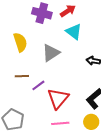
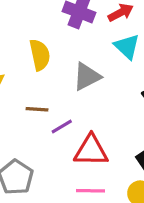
red triangle: (58, 98) -> (91, 151), turned 45

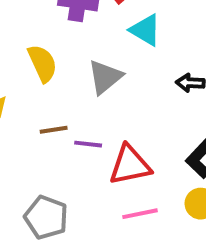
purple line: (62, 127) -> (88, 144), turned 50

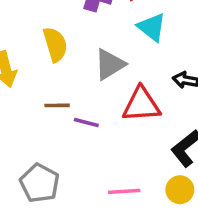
red triangle: (130, 165) -> (141, 105), moved

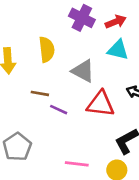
cyan triangle: (152, 27) -> (118, 50), turned -35
gray triangle: (110, 64) -> (83, 71), turned 50

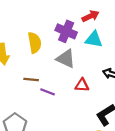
purple cross: (82, 18) -> (66, 31), moved
red triangle: (100, 104) -> (82, 85), size x0.6

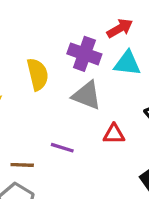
brown line: (31, 80) -> (22, 165), moved

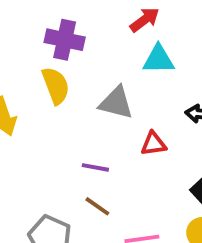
purple cross: (84, 54) -> (65, 40), moved
brown line: (22, 165) -> (97, 206), moved, turned 40

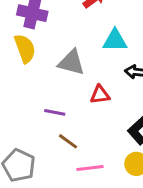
cyan triangle: (158, 59) -> (115, 40), moved
brown line: (97, 206) -> (68, 141), moved

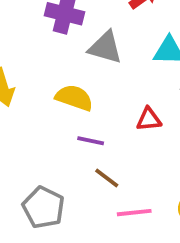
yellow semicircle: (25, 49) -> (74, 98), moved, turned -52
gray triangle: (71, 62) -> (105, 47), moved

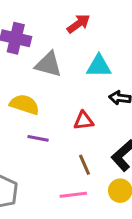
brown line: (107, 178) -> (84, 165), moved, turned 30

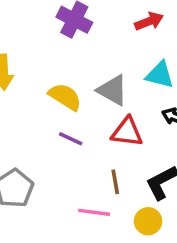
gray triangle: (48, 64) -> (113, 90), moved
red triangle: (84, 121) -> (127, 132), size x1.4

